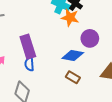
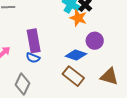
blue semicircle: (29, 64) -> (33, 58), turned -72
brown rectangle: (73, 77) -> (73, 76), size x1.5

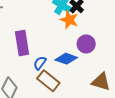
blue semicircle: (33, 58) -> (40, 63), moved, turned 104
brown rectangle: (73, 76) -> (48, 81), moved

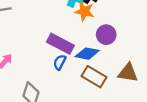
purple rectangle: (22, 43) -> (60, 44), moved, turned -45
brown rectangle: (48, 81) -> (94, 77), moved

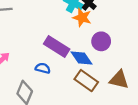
blue diamond: (87, 54) -> (81, 58), turned 40
blue semicircle: (60, 62) -> (43, 68), moved, turned 72

